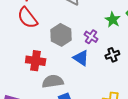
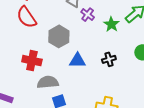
purple cross: (91, 37) -> (88, 15), moved
blue triangle: (81, 58) -> (77, 61), turned -36

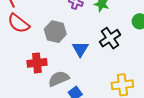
black cross: (109, 59) -> (110, 38), size x1.5
blue triangle: (77, 61) -> (80, 49), turned -42

